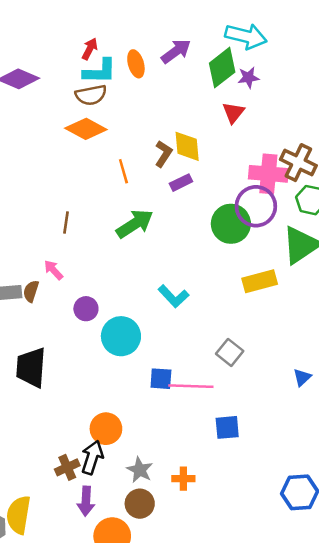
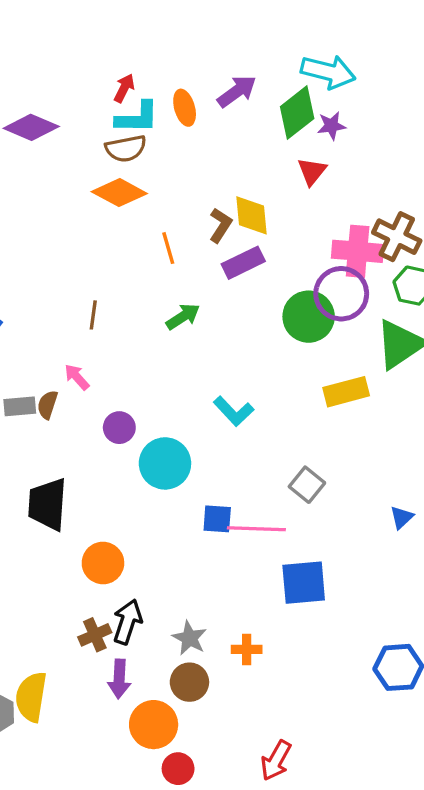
purple rectangle: (181, 183) -> (243, 263), size x1.4
green arrow: (135, 224) -> (183, 317), size x0.7
blue square: (227, 427) -> (304, 583), size x1.4
orange circle: (106, 429) -> (103, 563), moved

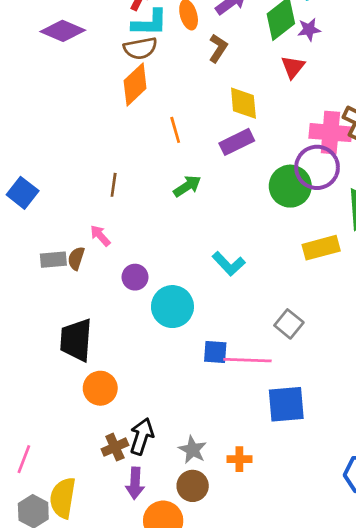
orange diamond: (119, 193) -> (135, 84), turned -72
brown L-shape: (220, 225) -> (218, 48), moved
orange circle: (103, 563) -> (100, 388), moved

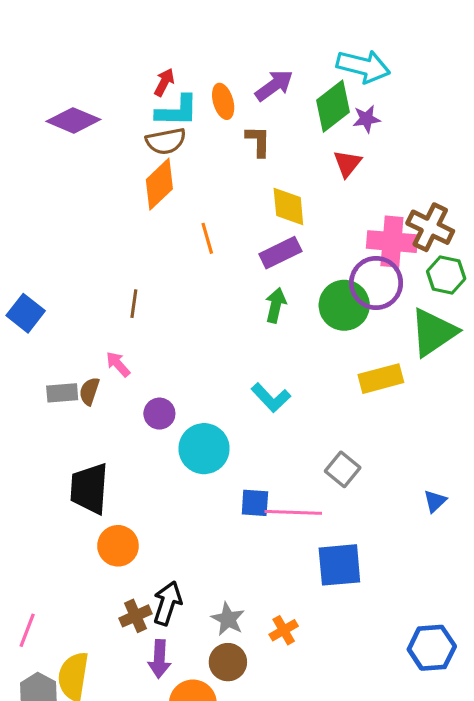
brown L-shape: (218, 48) -> (258, 141), turned -32
green arrow: (187, 186) -> (276, 305), moved, turned -44
orange cross: (239, 459) -> (284, 630), turned -30

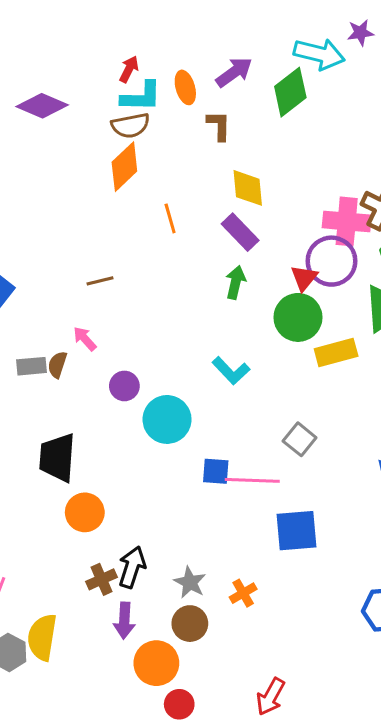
purple star: (366, 119) -> (360, 33), moved
red triangle: (347, 163) -> (304, 278), moved
purple rectangle: (280, 253) -> (240, 232), turned 72
brown line: (134, 304) -> (100, 281), turned 68
green circle: (344, 305) -> (298, 317), moved

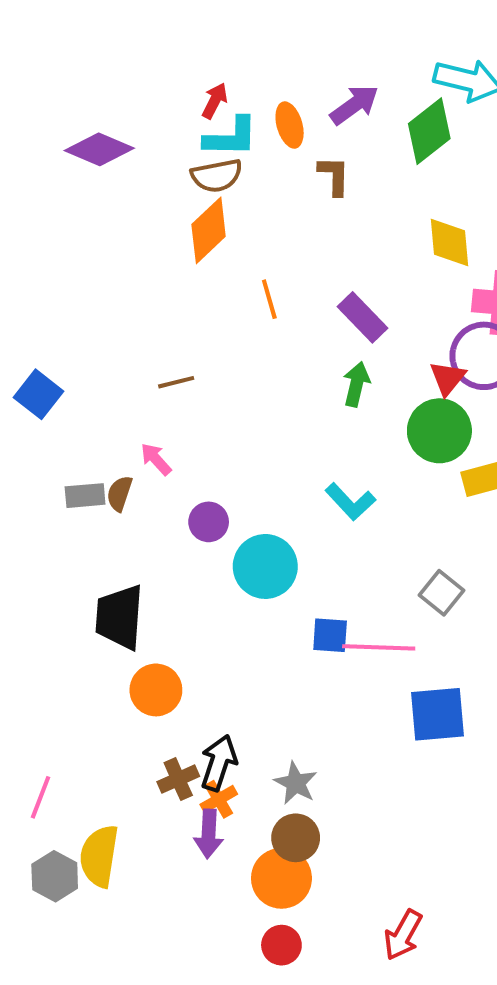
yellow diamond: (248, 188) -> (450, 242), moved
orange cross: (243, 593) -> (219, 799), moved
orange circle: (156, 663) -> (281, 878), moved

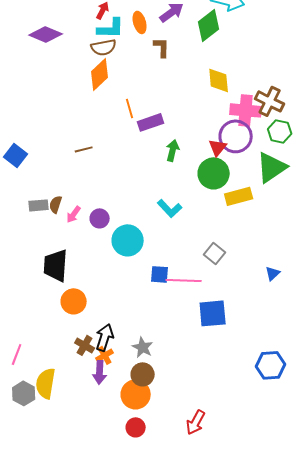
purple rectangle: (362, 317) -> (151, 122), moved, turned -65
pink arrow: (156, 459) -> (74, 214), moved, turned -102
brown cross: (178, 779) -> (85, 345), turned -36

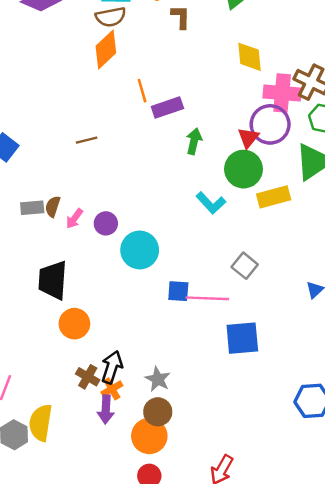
cyan L-shape: (170, 208) -> (211, 203), moved

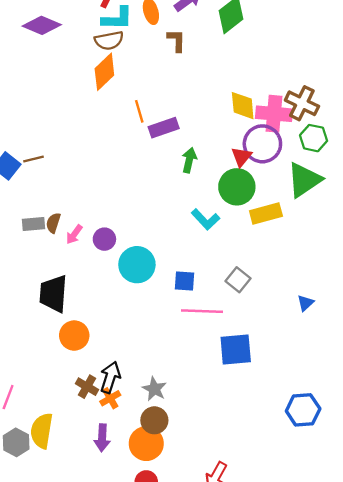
yellow diamond: (250, 57) -> (243, 106), moved
brown line: (87, 140) -> (34, 159), moved
blue square: (178, 291) -> (185, 281), moved
purple arrow: (106, 409) -> (102, 438), moved

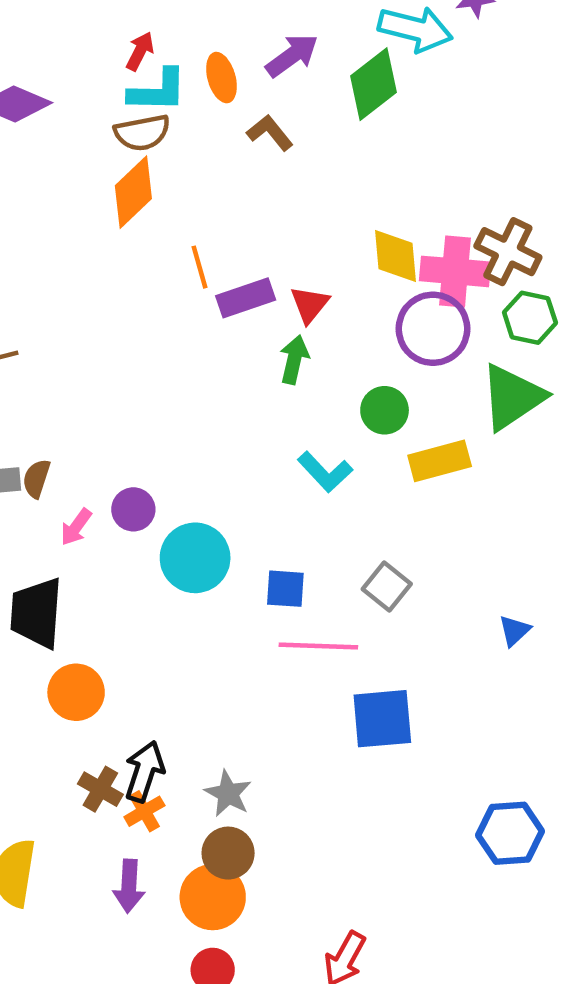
brown L-shape: (176, 40) -> (270, 133), turned -40
red triangle: (241, 157) -> (310, 304), moved
green circle: (237, 187) -> (385, 410), size x0.7
pink arrow: (74, 234) -> (76, 527), moved

